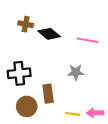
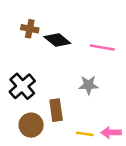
black cross: (19, 73) -> (22, 86), turned -35

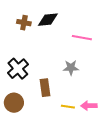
black diamond: (57, 40) -> (48, 20), moved, turned -45
brown circle: (31, 125) -> (14, 103), moved

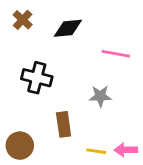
brown cross: (24, 23) -> (23, 20), moved, turned 32
black cross: (18, 69) -> (37, 78), moved, turned -35

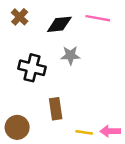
pink line: (116, 54) -> (98, 18), moved
gray star: (100, 96) -> (70, 55), moved

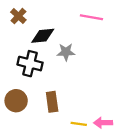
black diamond: (59, 24) -> (43, 36), moved
brown circle: (17, 127) -> (16, 101), moved

